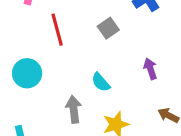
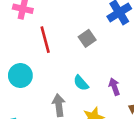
purple arrow: (150, 69) -> (114, 87), moved

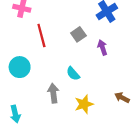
purple arrow: (114, 87) -> (102, 47), moved

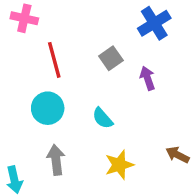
cyan circle: (20, 67) -> (48, 108), moved
gray arrow: (53, 93) -> (56, 160), moved

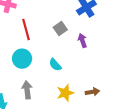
brown arrow: (177, 155) -> (92, 92), moved, turned 144

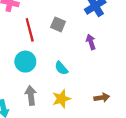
gray square: (60, 28) -> (58, 24), moved, turned -32
yellow star: (65, 93) -> (61, 99), moved

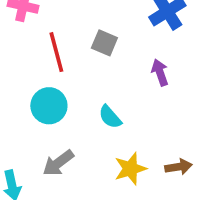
gray arrow: (31, 95) -> (58, 163), turned -120
yellow star: (61, 99) -> (130, 169), moved

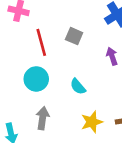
gray arrow: (58, 163) -> (43, 118), turned 135

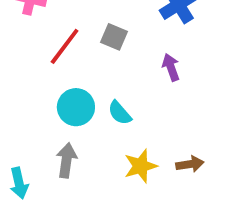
red line: (41, 42) -> (65, 46), turned 52
cyan circle: (36, 79) -> (76, 107), moved

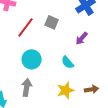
purple arrow: (171, 67) -> (82, 38), turned -120
cyan semicircle: (120, 113) -> (68, 62), moved

